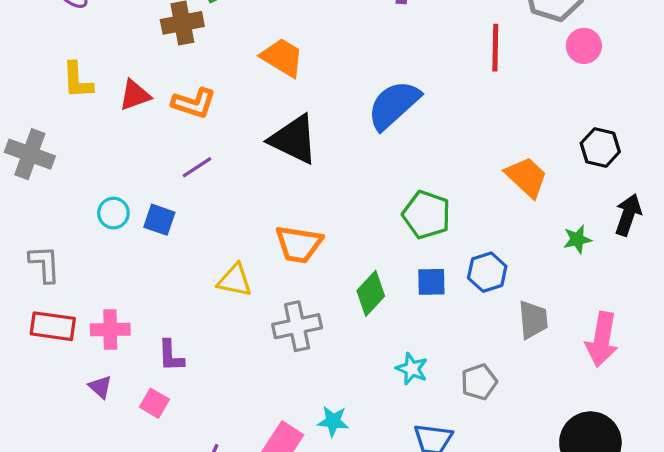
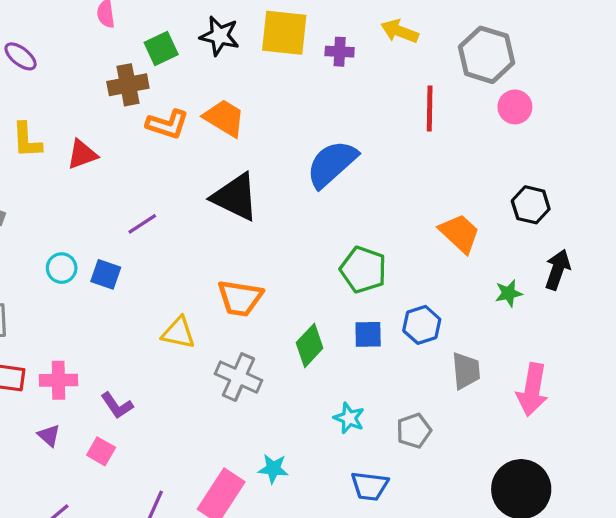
orange L-shape: (194, 103) -> (167, 124), moved
gray cross: (297, 326) -> (239, 377), turned 36
purple L-shape: (171, 356) -> (117, 405), turned -32

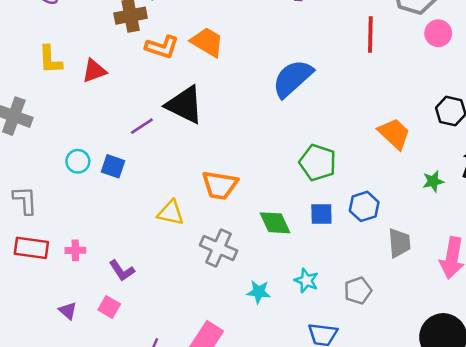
black triangle: (235, 197) -> (185, 105), moved
green diamond: (310, 345) -> (275, 223), turned -68
pink cross: (58, 380) -> (75, 250), size x0.7
purple triangle: (49, 435) -> (68, 311), moved
cyan star: (273, 469) -> (259, 292), moved

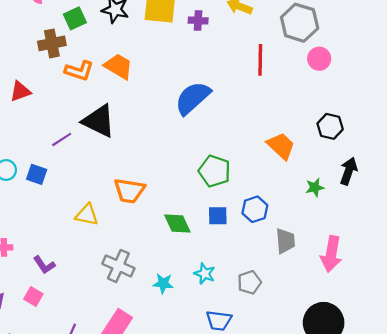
gray cross: (218, 248) -> (118, 266), moved

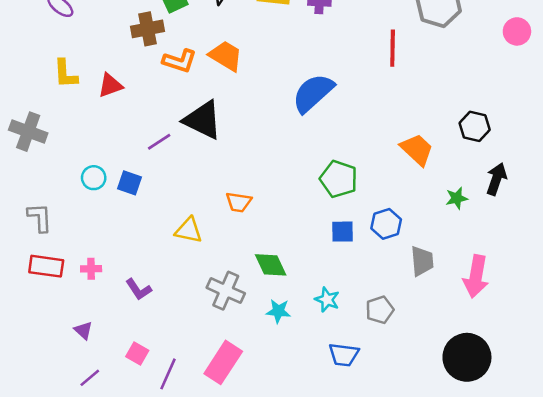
pink circle: (319, 59) -> (517, 31), moved
orange trapezoid: (129, 191) -> (239, 202), size x0.7
green diamond: (177, 223) -> (271, 265), moved
pink square: (33, 297) -> (137, 353), moved

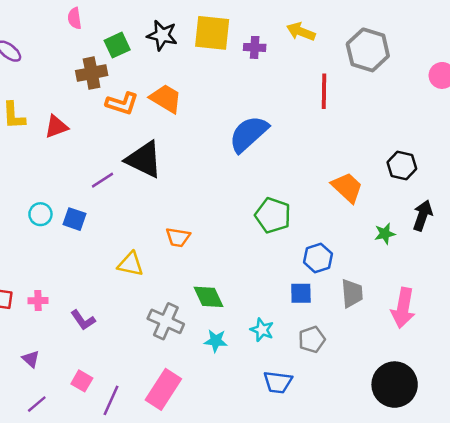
blue square: (343, 232) -> (301, 293), moved

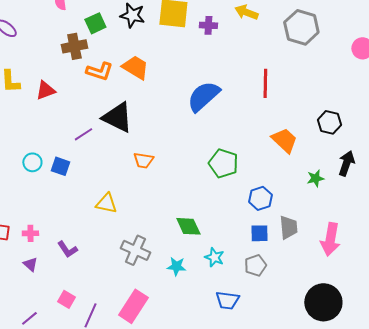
red line: (324, 91) -> (265, 83), moved
orange trapezoid: (178, 237) -> (143, 160), moved
blue square: (301, 293) -> (259, 233), moved
green diamond: (208, 297) -> (188, 226), moved
purple triangle: (31, 359) -> (30, 264), moved

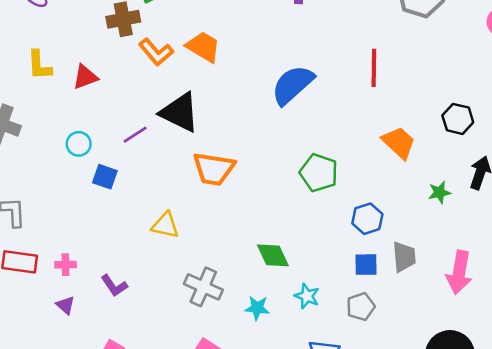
orange L-shape: (99, 71) -> (156, 52), turned 32
orange trapezoid: (143, 160) -> (214, 169), size x1.6
cyan circle: (32, 162) -> (79, 144), moved

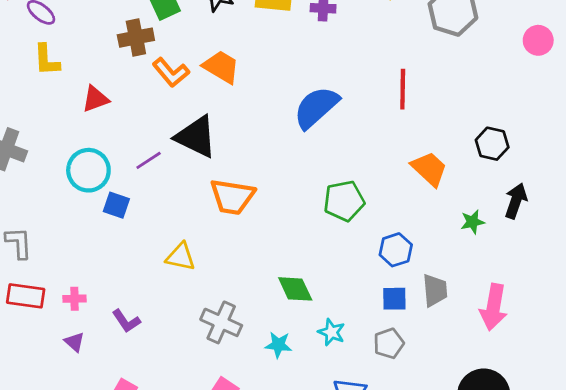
yellow L-shape: (39, 65) -> (47, 60), moved
cyan circle: (79, 144) -> (88, 170), size x1.6
green pentagon: (319, 173) -> (344, 201), turned -30

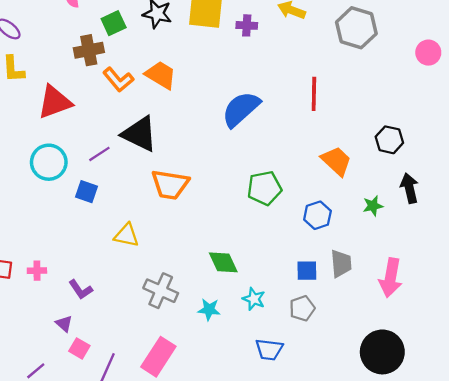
red triangle: (95, 99) -> (55, 102), size x1.5
black arrow: (516, 201) -> (409, 188), turned -32
blue square: (116, 205) -> (86, 192), moved
blue hexagon: (396, 250) -> (317, 215), moved
purple triangle: (75, 342) -> (64, 324), moved

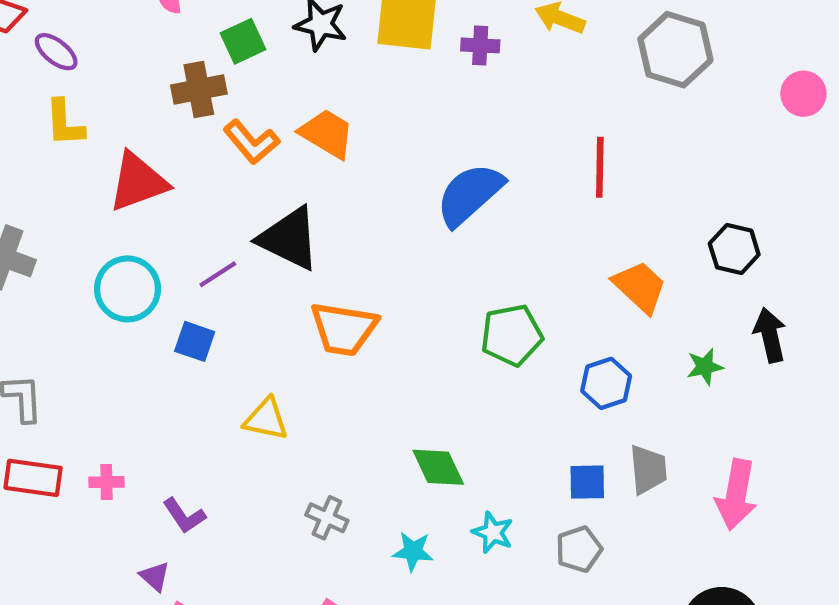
gray cross: (161, 291) -> (327, 518), size x0.7

